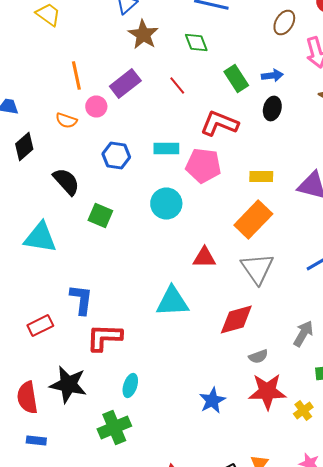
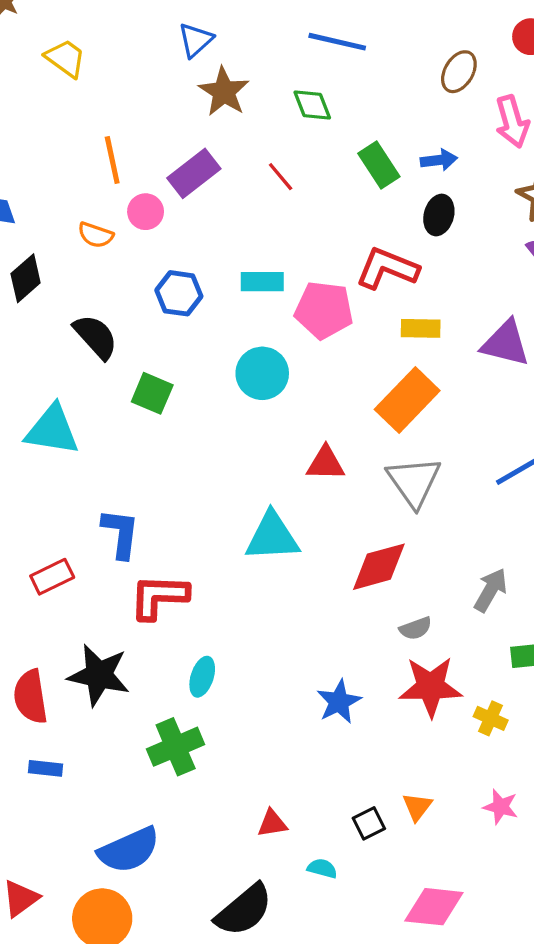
red L-shape: (219, 124) -> (387, 268), moved
yellow cross: (303, 410) -> (491, 718), turned -30

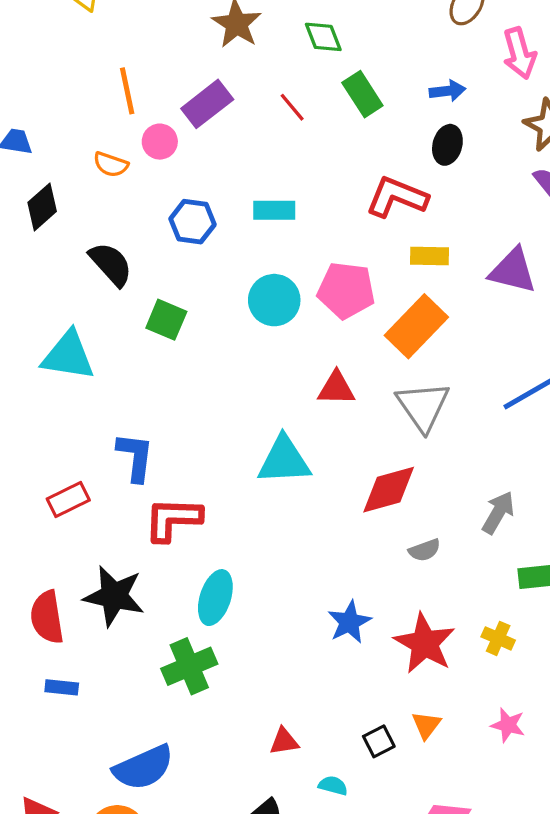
green rectangle: (379, 165) -> (362, 94), moved
pink pentagon: (324, 310) -> (346, 290), moved
cyan ellipse: (202, 677) -> (215, 598), size x1.4
red star: (431, 687) -> (425, 643), moved, turned 30

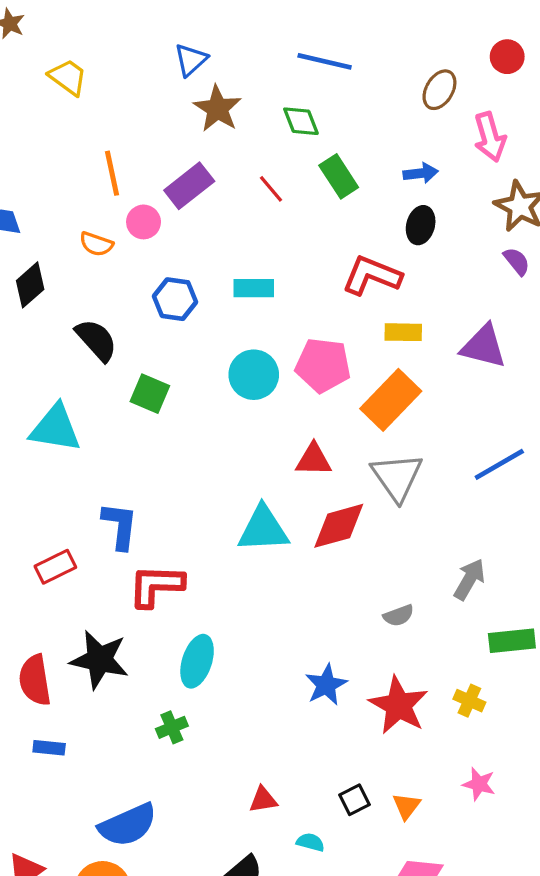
red diamond: (389, 490) -> (339, 526), moved
green cross: (189, 666) -> (172, 727), size x0.6
orange triangle: (426, 725) -> (406, 806), moved

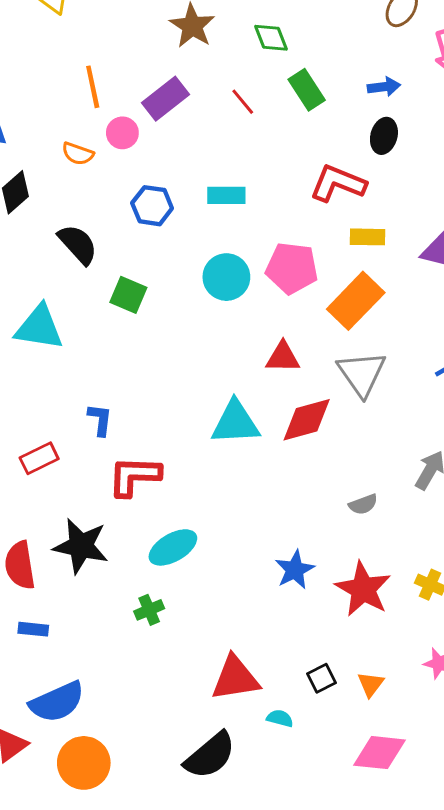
blue L-shape: (120, 526) -> (100, 420), size x0.7
cyan ellipse: (197, 661) -> (173, 547), turned 42
red triangle: (263, 800) -> (235, 678), size x1.8
blue semicircle: (128, 825) -> (57, 702), moved

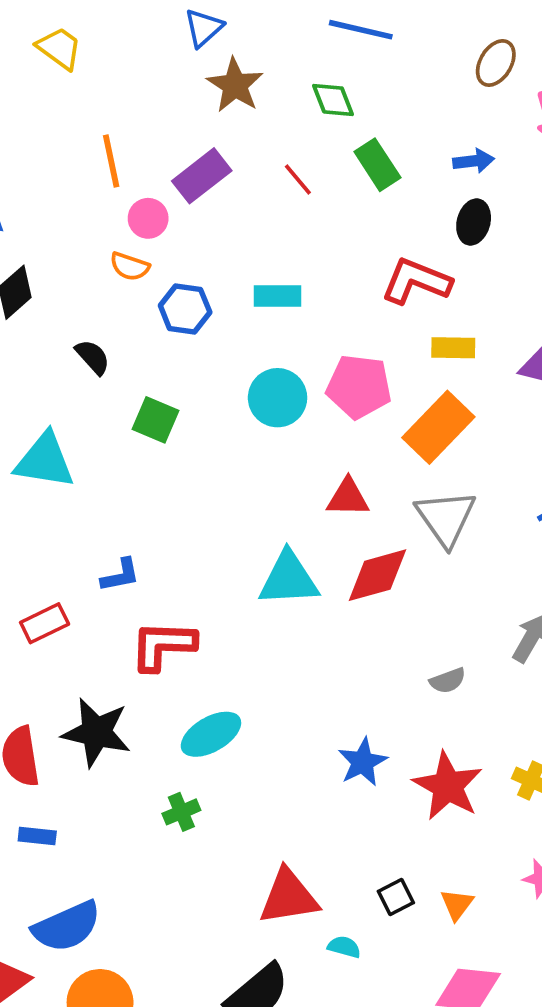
orange semicircle: (78, 154) -> (130, 266), moved
black semicircle: (78, 244) -> (93, 357), size x0.7
blue L-shape: (100, 420) -> (120, 575), turned 72

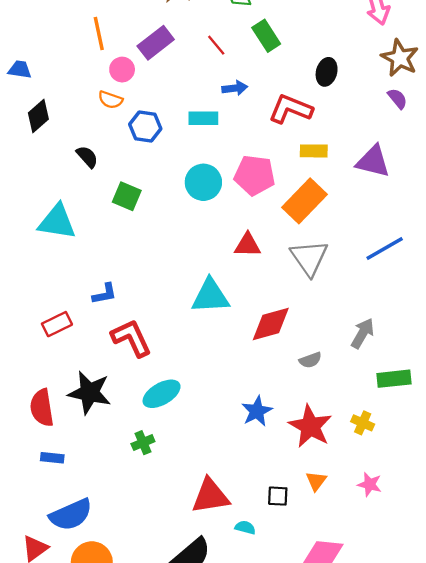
blue arrow: (474, 161) -> (235, 88), moved
red diamond: (377, 575) -> (271, 324), moved
red L-shape: (163, 645) -> (131, 338), turned 63
black square: (396, 897) -> (278, 496), turned 30
orange triangle: (457, 904) -> (316, 481), moved

